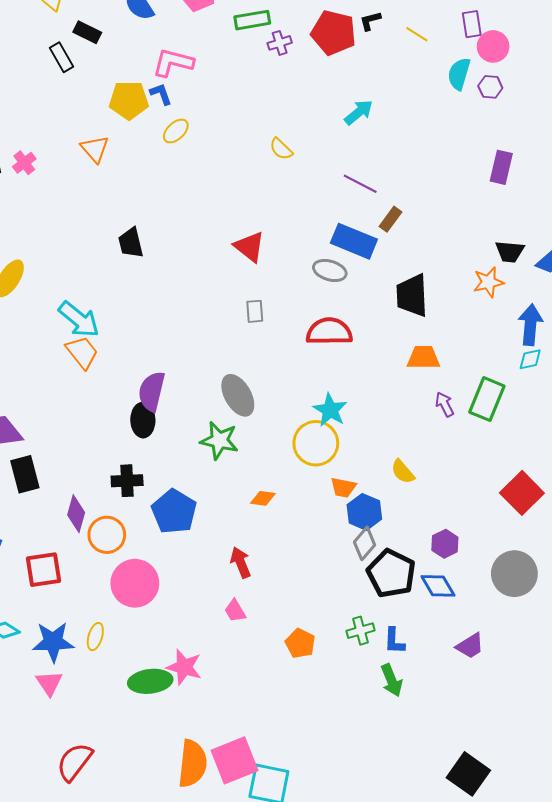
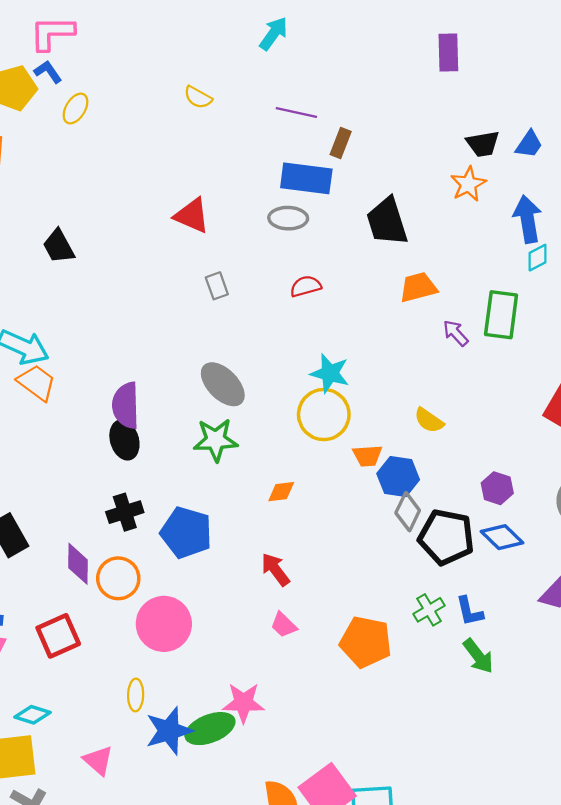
red semicircle: (329, 332) -> (306, 286), size x0.6
blue star: (53, 642) -> (169, 731), moved
orange pentagon: (300, 643) -> (366, 642), size x1.5

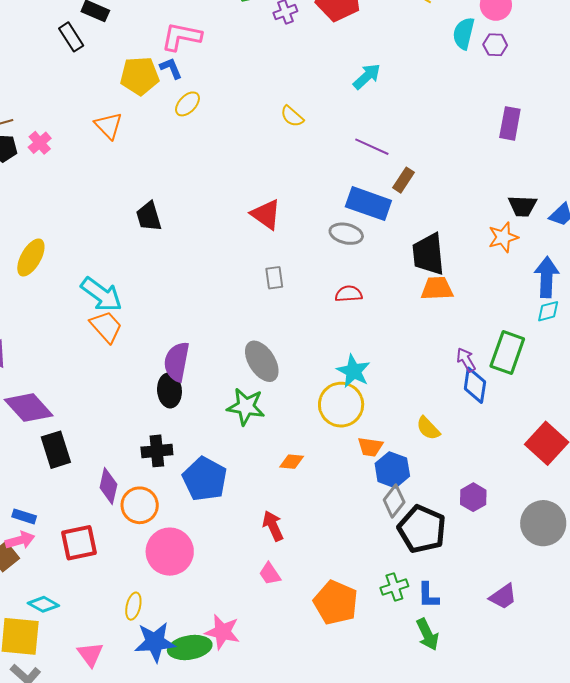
orange trapezoid: (418, 287) -> (437, 289), moved
blue diamond: (502, 537) -> (475, 385), moved, turned 42

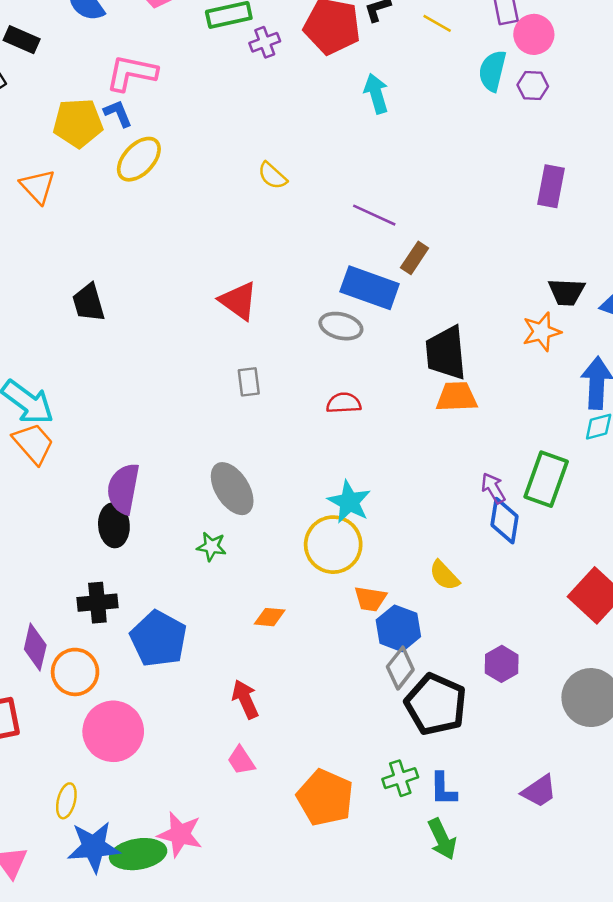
cyan arrow: (367, 76) -> (376, 94), moved, turned -64
yellow ellipse: (187, 104) -> (139, 159), size x1.4
green star: (246, 407) -> (211, 547), size x0.6

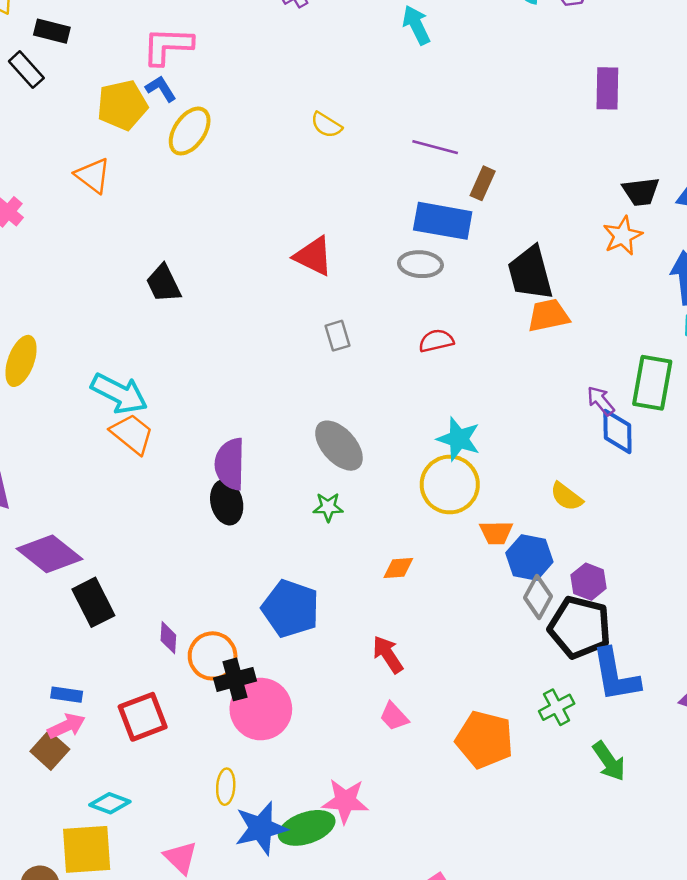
black cross: (97, 603) -> (235, 679), moved
purple diamond: (35, 647) -> (168, 638), size x0.7
purple hexagon: (502, 664) -> (589, 582), moved
blue L-shape: (443, 789) -> (616, 675), moved, size x1.6

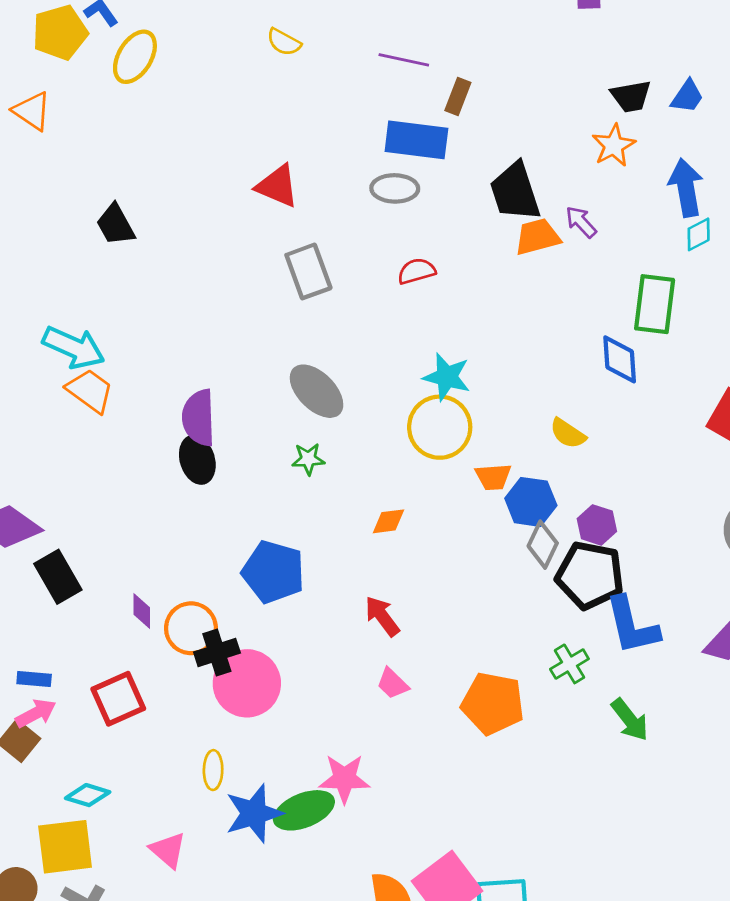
gray rectangle: (337, 336) -> (308, 271), size x1.6
purple arrow: (601, 401) -> (581, 222), moved

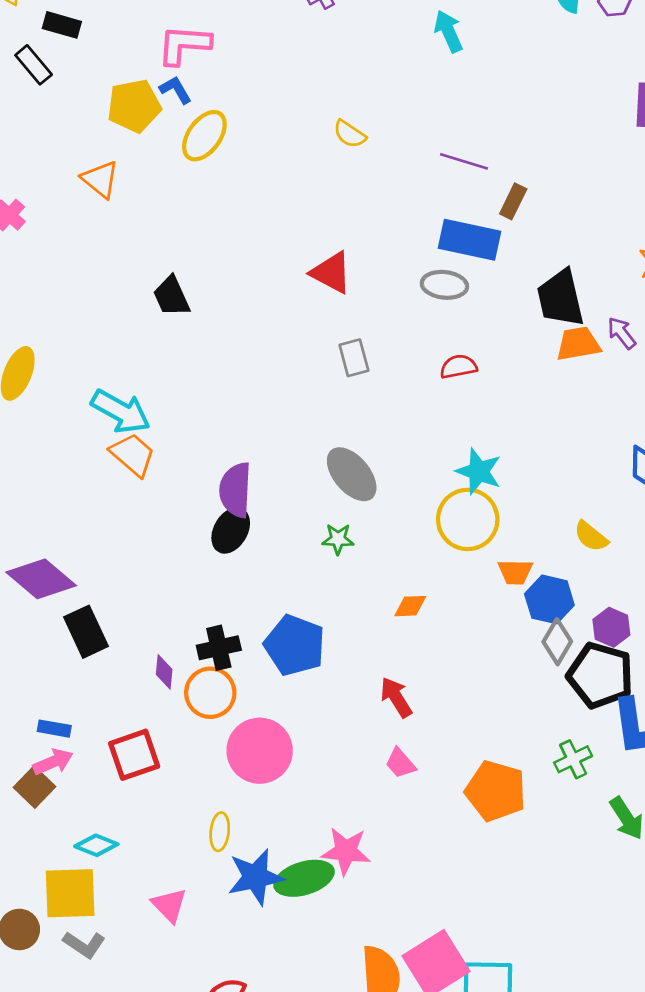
gray rectangle: (308, 271) -> (354, 358), size x0.7
black ellipse: (197, 460) -> (231, 530), turned 42
black cross: (217, 653) -> (219, 648), moved

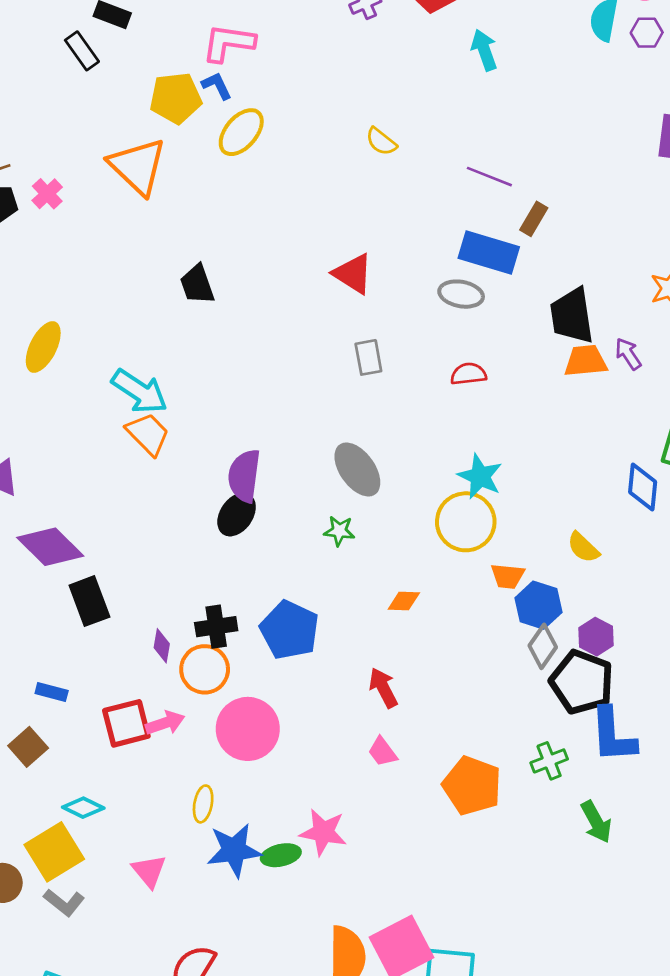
orange triangle: (100, 179) -> (138, 166), size x1.6
pink arrow: (53, 762) -> (165, 723), moved
green ellipse: (304, 878) -> (281, 855), size x0.7
yellow square: (70, 893) -> (54, 852), turned -34

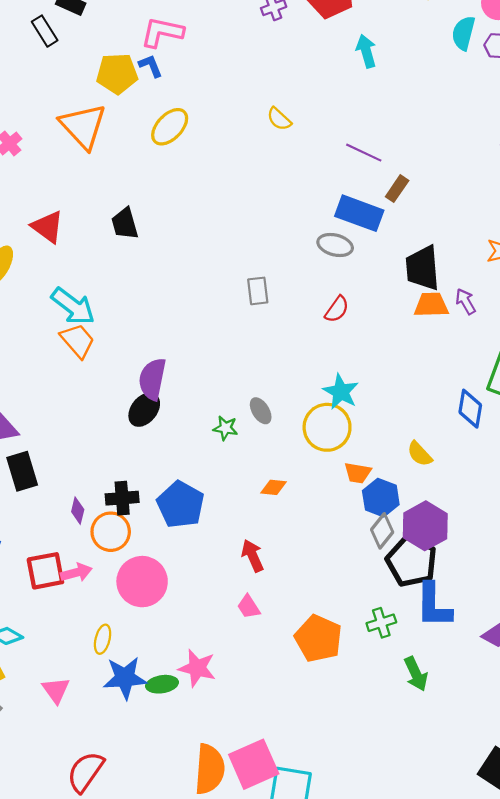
yellow ellipse: (241, 132) -> (170, 127), moved
red triangle: (353, 274) -> (48, 227), moved
red semicircle: (468, 374) -> (337, 309), turned 128
gray ellipse: (357, 469) -> (261, 411), moved, size x0.6
purple hexagon: (596, 637) -> (425, 526), size x1.6

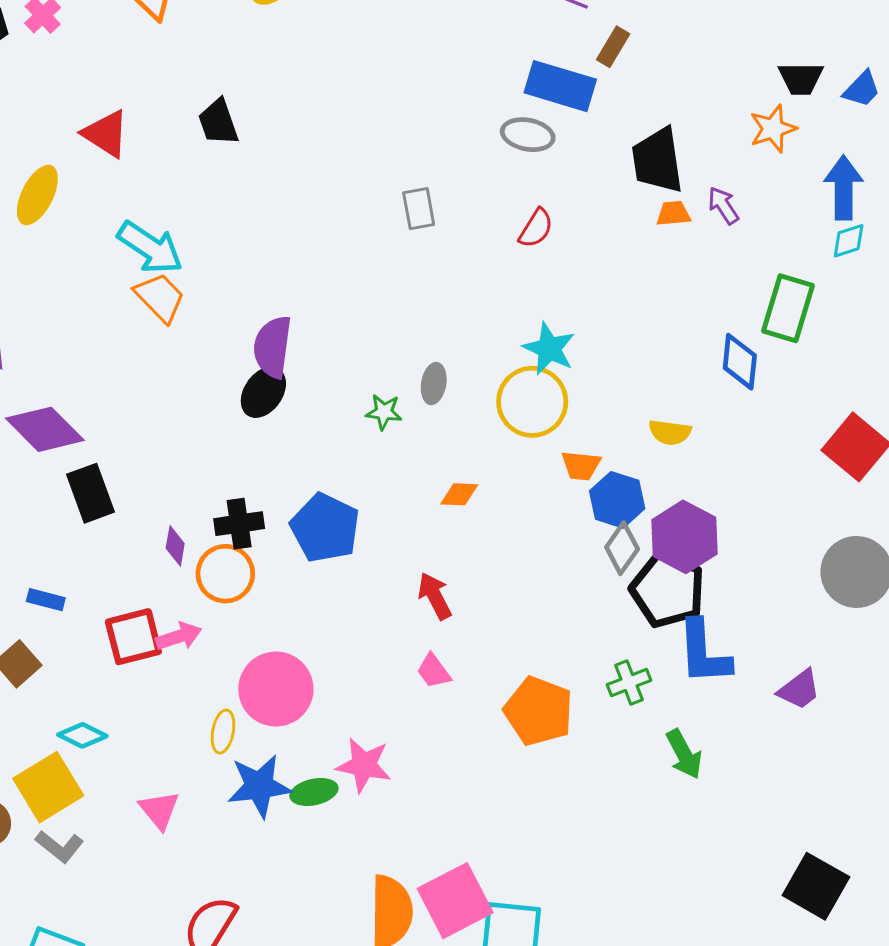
orange trapezoid: (431, 305) -> (673, 214), size x0.7
gray ellipse: (261, 411) -> (434, 384), turned 45
yellow semicircle: (420, 454) -> (670, 432), turned -36
pink circle: (142, 582) -> (276, 689), moved

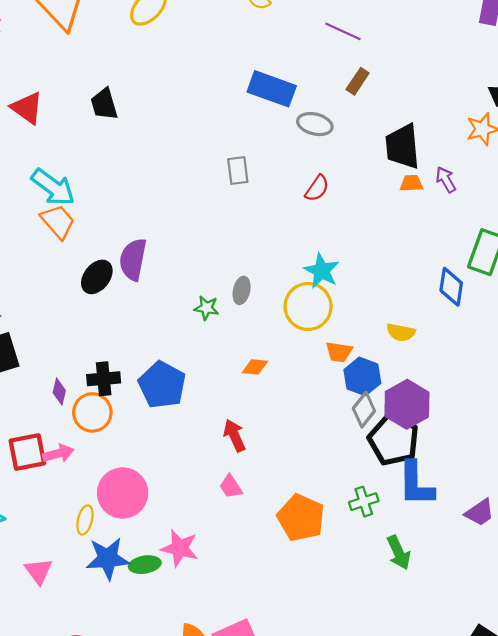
brown rectangle: (613, 47) -> (358, 81), moved
blue rectangle: (560, 86) -> (272, 89), moved
black ellipse: (263, 392) -> (97, 277), moved

